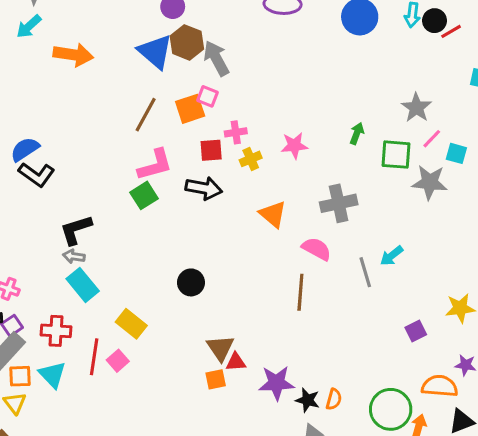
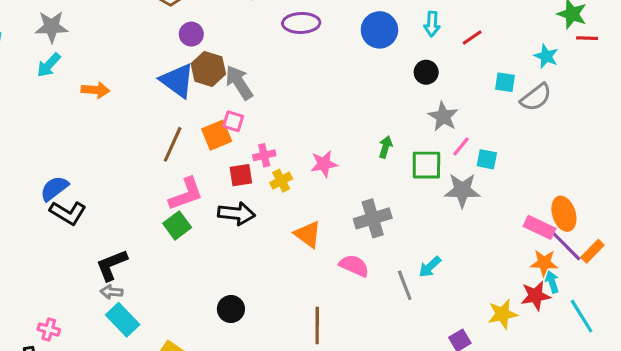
black circle: (435, 21) -> (426, 72), moved
orange arrow: (73, 55) -> (96, 90), size x0.7
brown line: (300, 292) -> (317, 326), moved

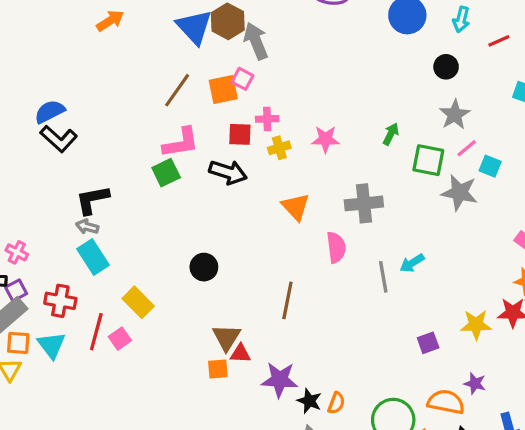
orange arrow: (96, 90) -> (110, 21), turned -48
pink semicircle: (354, 266) -> (336, 247), turned 48

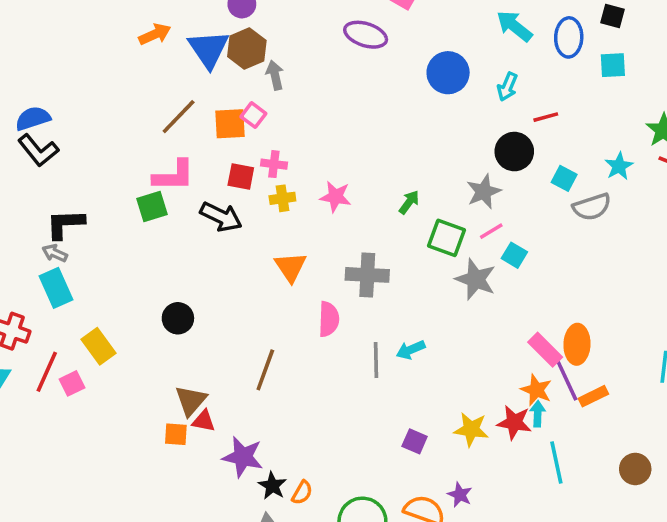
orange arrow: (110, 21) -> (155, 34), moved
gray arrow: (256, 41) -> (275, 75), size x0.7
black circle: (446, 67) -> (514, 152), moved, size x1.4
purple square: (428, 343) -> (415, 441), turned 35

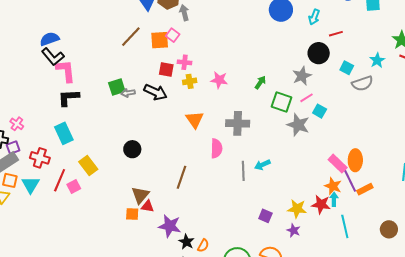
pink L-shape: (174, 176) -> (66, 71), moved, turned -95
gray arrow: (55, 253) -> (128, 93), moved, turned -32
purple star: (460, 495) -> (294, 230), moved

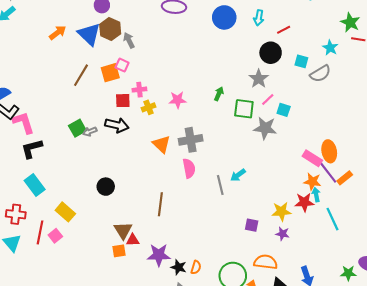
gray cross: (238, 123) -> (191, 140), moved

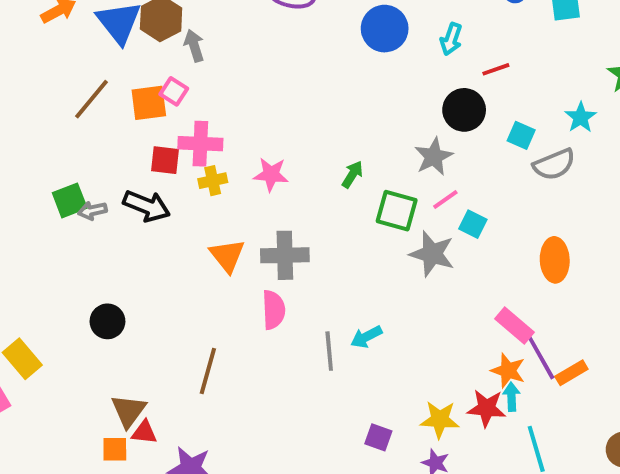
pink cross: (139, 90) -> (200, 144), size x1.5
orange ellipse: (329, 151) -> (555, 260), moved

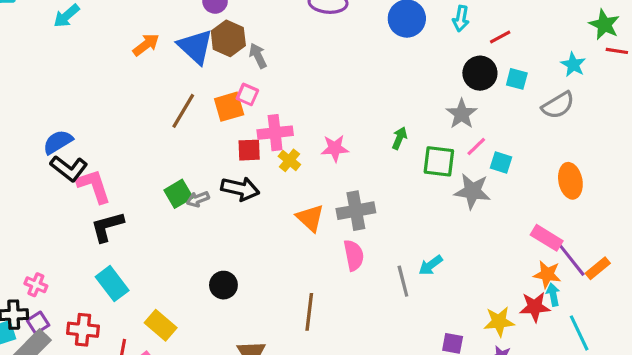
cyan square: (521, 135) -> (517, 79), moved
yellow cross: (213, 181) -> (289, 160), turned -30

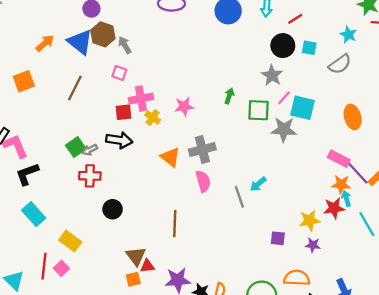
orange square: (229, 107) -> (24, 81), moved
cyan square: (501, 163) -> (302, 108), size x1.6
red cross: (83, 330) -> (90, 176), moved

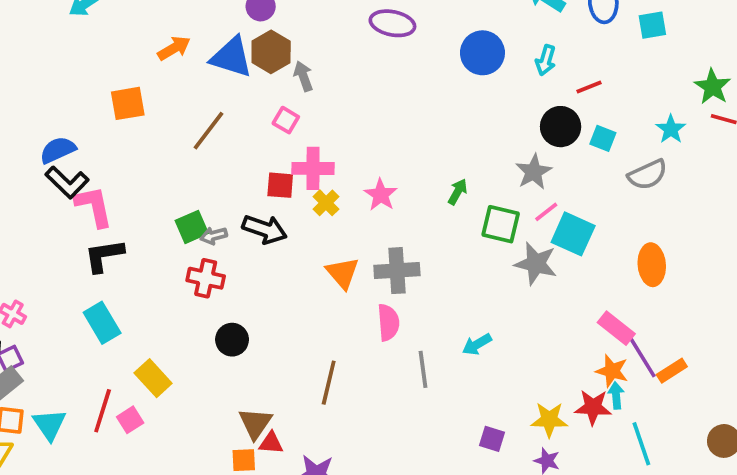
blue triangle: (80, 42) -> (231, 57), turned -32
pink star: (184, 106) -> (381, 195), turned 30
gray line: (239, 197) -> (423, 369), moved

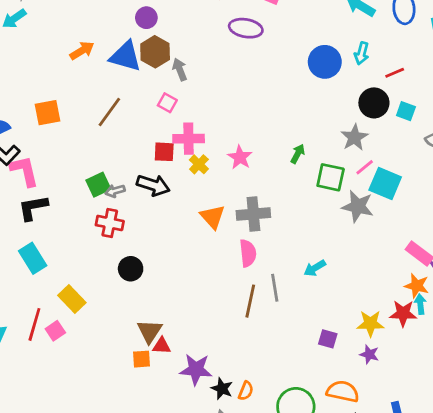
blue circle: (482, 53) -> (325, 62), moved
orange square: (128, 103) -> (47, 113), moved
brown line: (329, 383) -> (250, 301), moved

